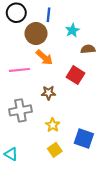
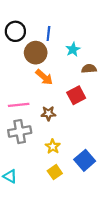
pink line: (19, 70) -> (19, 105), moved
red square: (76, 75) -> (76, 95), turned 30
blue square: (84, 138) -> (85, 160), turned 30

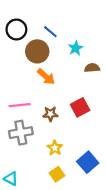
blue line: (48, 33) -> (50, 32), turned -56
red square: (76, 95) -> (80, 107), moved

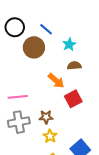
brown semicircle: (92, 68) -> (74, 66), moved
orange arrow: (46, 77) -> (56, 81), moved
brown star: (50, 114) -> (46, 117), moved

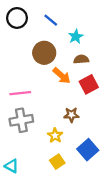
brown circle: (34, 47) -> (44, 53), moved
red square: (73, 99) -> (89, 84), moved
brown star: (46, 117) -> (71, 115), moved

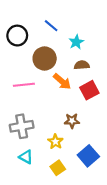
black circle: (17, 18) -> (17, 36), moved
pink line: (20, 93) -> (24, 85), moved
cyan triangle: (12, 166) -> (26, 157), moved

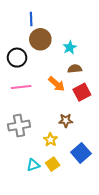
blue line: (51, 26) -> (31, 19), moved, turned 48
black circle: (17, 36) -> (17, 58), moved
brown circle: (45, 58) -> (40, 39), moved
cyan triangle: (26, 157) -> (33, 165), moved, turned -48

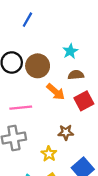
blue line: (31, 19) -> (27, 20), turned 32
brown circle: (40, 39) -> (38, 66), moved
pink line: (21, 87) -> (21, 108), moved

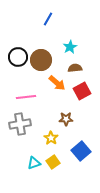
blue line: (27, 20) -> (48, 19), moved

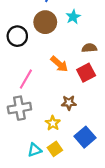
cyan star: (70, 47) -> (73, 17), moved
brown circle: (41, 60) -> (45, 22), moved
brown semicircle: (75, 68) -> (89, 48), moved
pink line: (26, 97) -> (26, 79), turned -54

